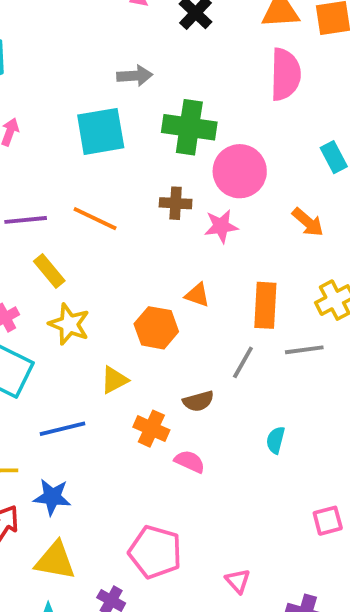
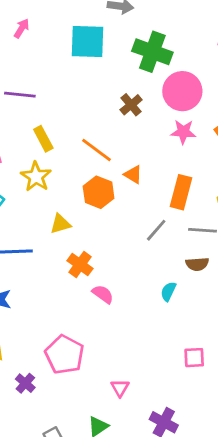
brown cross: (176, 203) -> (131, 105), turned 35
orange line: (95, 219) -> (97, 150), moved
pink star: (221, 226) -> (183, 132), moved
yellow rectangle: (49, 271) -> (43, 139), moved
brown semicircle: (198, 401) -> (197, 264), moved

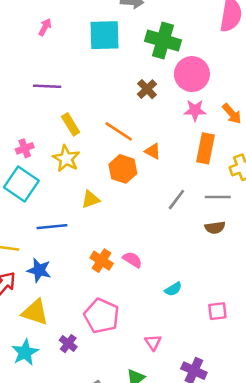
orange rectangle: (181, 192) -> (206, 148), moved
orange cross: (80, 265) -> (102, 261), moved
cyan semicircle: (168, 291) -> (173, 289), moved, turned -144

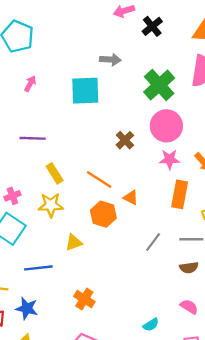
green cross: (163, 41) -> (159, 85), moved, turned 32
yellow star: (66, 159) -> (51, 205), turned -30
pink semicircle: (132, 260) -> (189, 307), moved

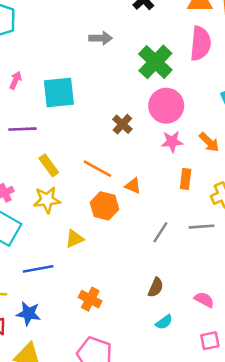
pink arrow: (30, 84) -> (15, 80), moved
cyan square: (85, 91) -> (59, 92), moved
orange rectangle: (180, 194) -> (186, 179), size x0.7
brown semicircle: (189, 268) -> (156, 287), moved, turned -54

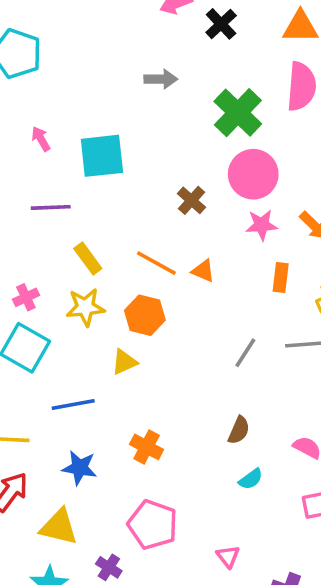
pink arrow: (15, 80) -> (41, 139), turned -54
orange triangle: (133, 186) -> (203, 271), moved
orange hexagon: (104, 206) -> (145, 315), moved
blue star: (28, 314) -> (80, 468), moved

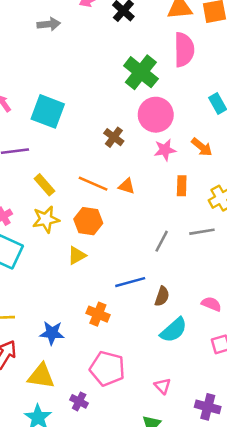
gray arrow: (161, 79) -> (49, 24), moved
cyan square: (102, 156) -> (48, 111), turned 32
blue line: (73, 404) -> (130, 282), moved
cyan semicircle: (251, 479) -> (174, 330), size x1.6

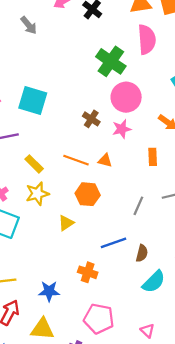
gray arrow: (49, 24) -> (29, 25), turned 60
pink star: (165, 150) -> (122, 129), moved
orange hexagon: (88, 221) -> (88, 194), moved

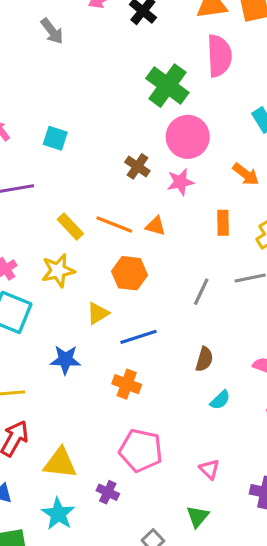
cyan square: (33, 101) -> (55, 138), size x0.6
yellow rectangle: (34, 164) -> (70, 226), moved
blue line: (114, 243) -> (139, 337), moved
cyan semicircle: (154, 282) -> (220, 400), size x0.6
blue star: (49, 291) -> (65, 360), moved

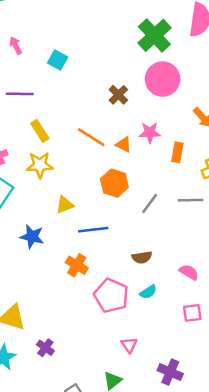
pink star: (180, 182) -> (150, 133), moved
yellow rectangle: (70, 226) -> (40, 131), moved
orange hexagon: (129, 273) -> (114, 183), moved
brown semicircle: (204, 359) -> (142, 257), turned 54
pink pentagon: (141, 450) -> (111, 296), moved

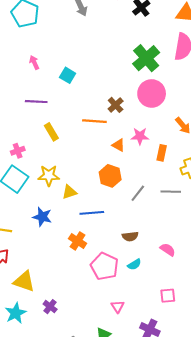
orange line: (91, 137) -> (94, 121), moved, turned -30
yellow star: (40, 165) -> (49, 176), moved
pink square: (192, 313) -> (168, 296), moved

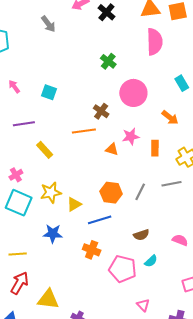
green cross: (146, 58) -> (108, 61), moved, size x0.6
orange hexagon: (110, 176) -> (111, 193), moved

